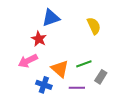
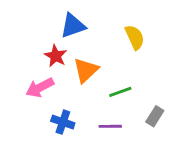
orange triangle: (60, 69) -> (86, 70), moved, turned 36
gray rectangle: (101, 77) -> (155, 116), moved

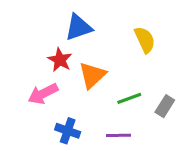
gray rectangle: (155, 116) -> (165, 106), moved

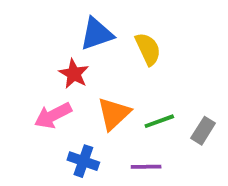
yellow semicircle: (145, 40) -> (148, 49), moved
orange triangle: (92, 75) -> (114, 114), moved

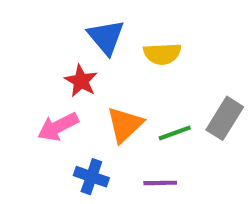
blue triangle: (97, 34) -> (106, 37), turned -51
yellow semicircle: (148, 49) -> (162, 54), turned 112
gray rectangle: (203, 131) -> (225, 118), moved, size x1.4

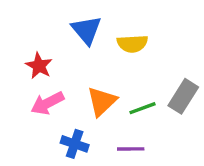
red star: (81, 81) -> (39, 66), moved

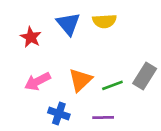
yellow semicircle: (132, 44) -> (104, 21), moved
red star: (39, 66) -> (31, 37), moved

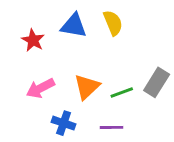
yellow semicircle: (104, 21) -> (113, 23), turned -110
blue triangle: (68, 24) -> (74, 26), turned -40

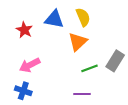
orange triangle: (87, 87) -> (78, 42), moved
blue cross: (64, 123) -> (23, 91), moved

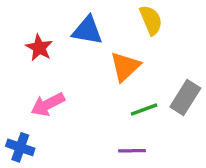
yellow semicircle: (83, 17) -> (151, 20), moved
blue cross: (23, 91) -> (20, 147), moved

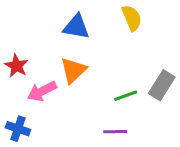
red star: (39, 48) -> (16, 66), moved
orange triangle: (125, 67) -> (73, 70), moved

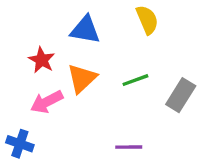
red star: (16, 66) -> (42, 60), moved
green line: (126, 96) -> (135, 80), moved

